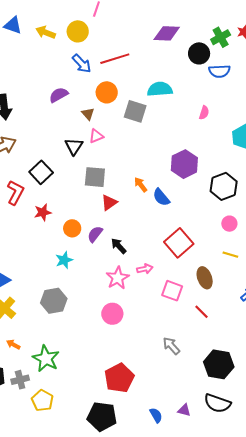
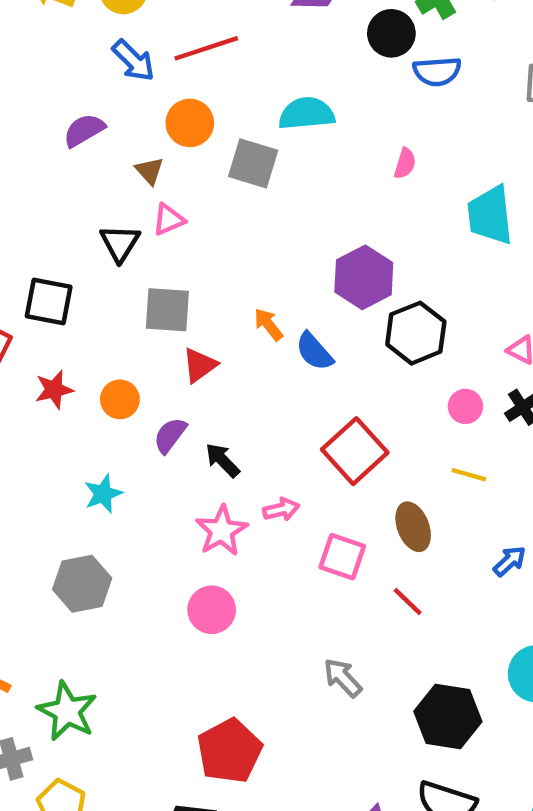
black square: (41, 172) -> (49, 302), turned -35
black hexagon: (224, 186) -> (416, 333), moved
orange circle: (72, 228) -> (120, 399), moved

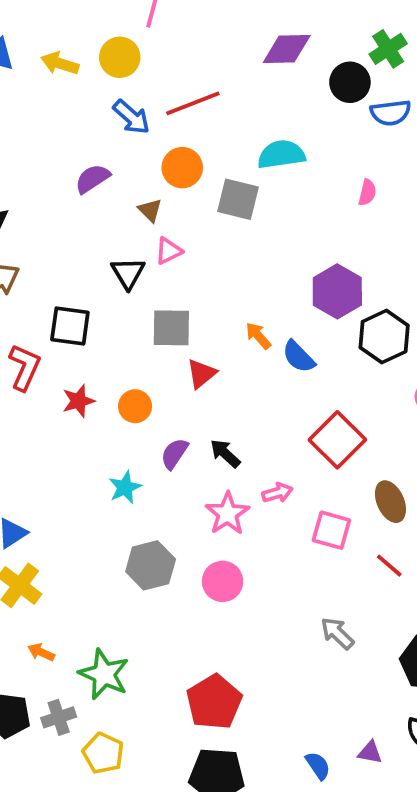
purple semicircle: (170, 435) -> (174, 454), moved
gray hexagon: (82, 584) -> (151, 565), moved
red pentagon: (229, 751) -> (214, 702), moved

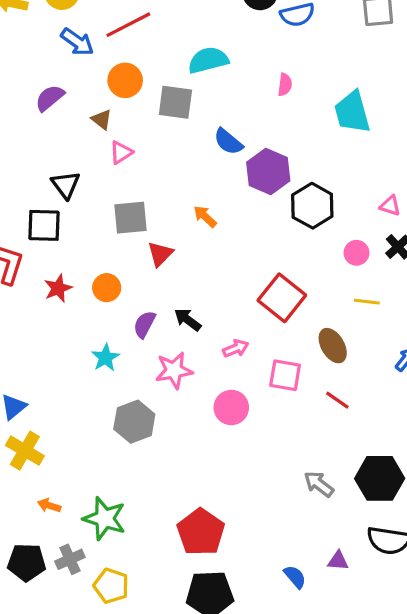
black triangle: (128, 273) -> (66, 185), moved
blue semicircle: (298, 357) -> (228, 142), moved
pink star: (227, 514) -> (174, 370), moved, turned 30
pink circle: (223, 581) -> (231, 407), moved
gray arrow: (337, 633) -> (319, 484), moved

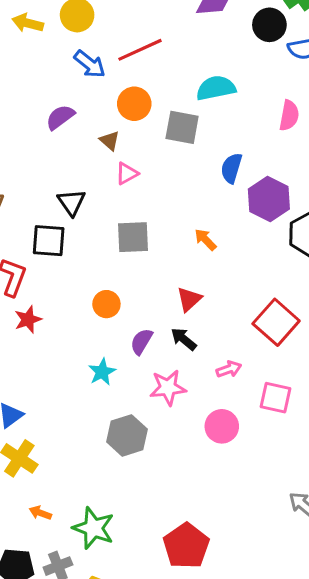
pink semicircle: (285, 85) -> (289, 115), size x1.4
blue semicircle: (228, 142) -> (231, 168), turned 64
red triangle: (160, 254) -> (189, 299), moved
red star: (58, 288) -> (28, 319), moved

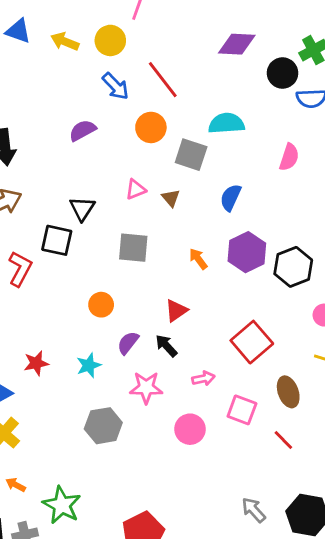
red line: (140, 50) -> (163, 80), turned 69
brown triangle: (110, 141) -> (171, 198), moved
purple hexagon: (269, 199) -> (247, 252), moved
red star: (28, 319) -> (36, 363), moved

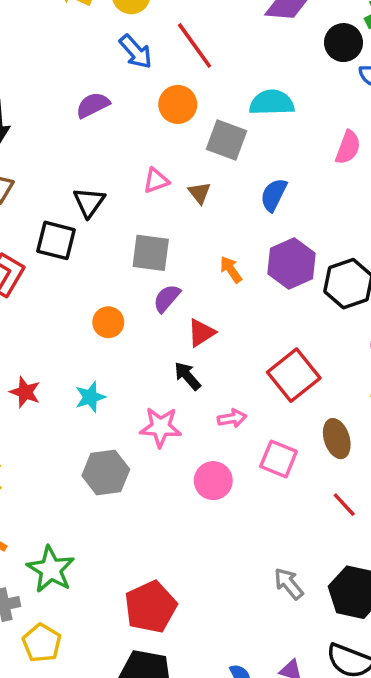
purple semicircle: (128, 343) -> (167, 298), moved
red star: (36, 363) -> (25, 392), turned 30
red line: (283, 440) -> (344, 505), moved

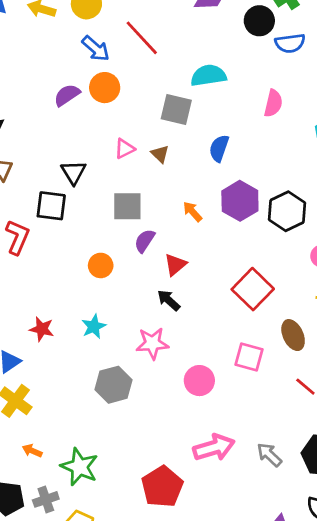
orange circle: (178, 104) -> (105, 88), moved
pink arrow: (232, 418) -> (214, 448), moved, size x1.8

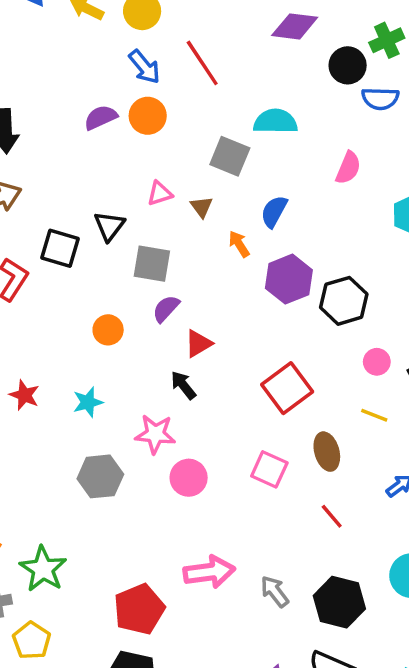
black triangle: (74, 172) -> (109, 226), moved
orange arrow: (193, 212) -> (239, 244), moved
pink circle: (199, 381) -> (189, 478), moved

